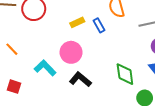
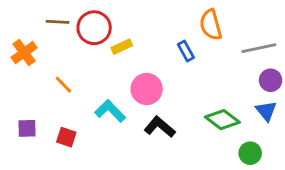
yellow rectangle: (77, 22) -> (122, 47), moved
green diamond: (125, 74) -> (222, 120), turned -45

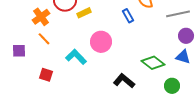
orange cross: (24, 53) -> (41, 17), moved
blue triangle: (266, 111) -> (183, 57), turned -35
black L-shape: (160, 127) -> (124, 81), moved
purple square: (27, 128) -> (19, 51), moved

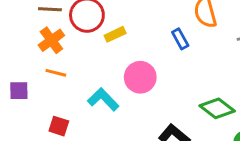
orange line: (44, 39) -> (56, 73), turned -32

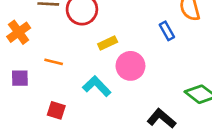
yellow rectangle: (115, 34) -> (108, 43), moved
orange cross: (51, 40) -> (19, 32), moved

